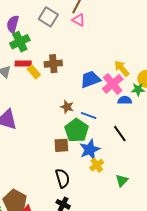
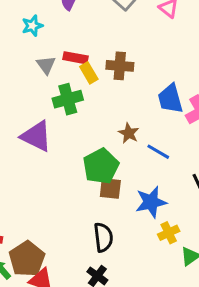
green cross: (20, 42) -> (68, 99), moved
blue trapezoid: (90, 79) -> (170, 99), turned -95
green pentagon: (77, 130) -> (101, 166), moved
yellow cross: (97, 165) -> (169, 233), moved

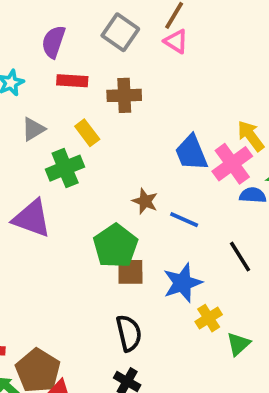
red rectangle: (75, 58) -> (72, 81), moved
gray triangle: (46, 65) -> (33, 129), turned 42
brown cross: (120, 66) -> (124, 95), moved

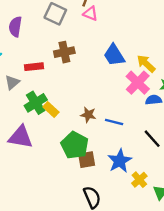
red rectangle: (72, 81) -> (34, 67), moved
yellow rectangle: (87, 133) -> (51, 110), moved
blue trapezoid: (191, 153) -> (114, 55), moved

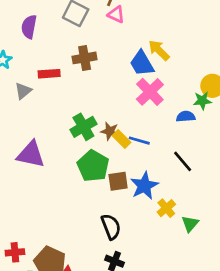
yellow arrow: (146, 64) -> (159, 50), moved
pink cross: (138, 83) -> (150, 92), moved
green cross: (36, 103) -> (83, 127), moved
yellow rectangle: (51, 110) -> (122, 139), moved
brown square: (87, 160) -> (118, 181), moved

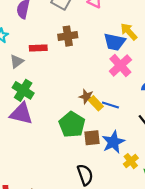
blue trapezoid: (142, 63) -> (115, 42), turned -50
green cross: (83, 127) -> (23, 90), moved, turned -30

